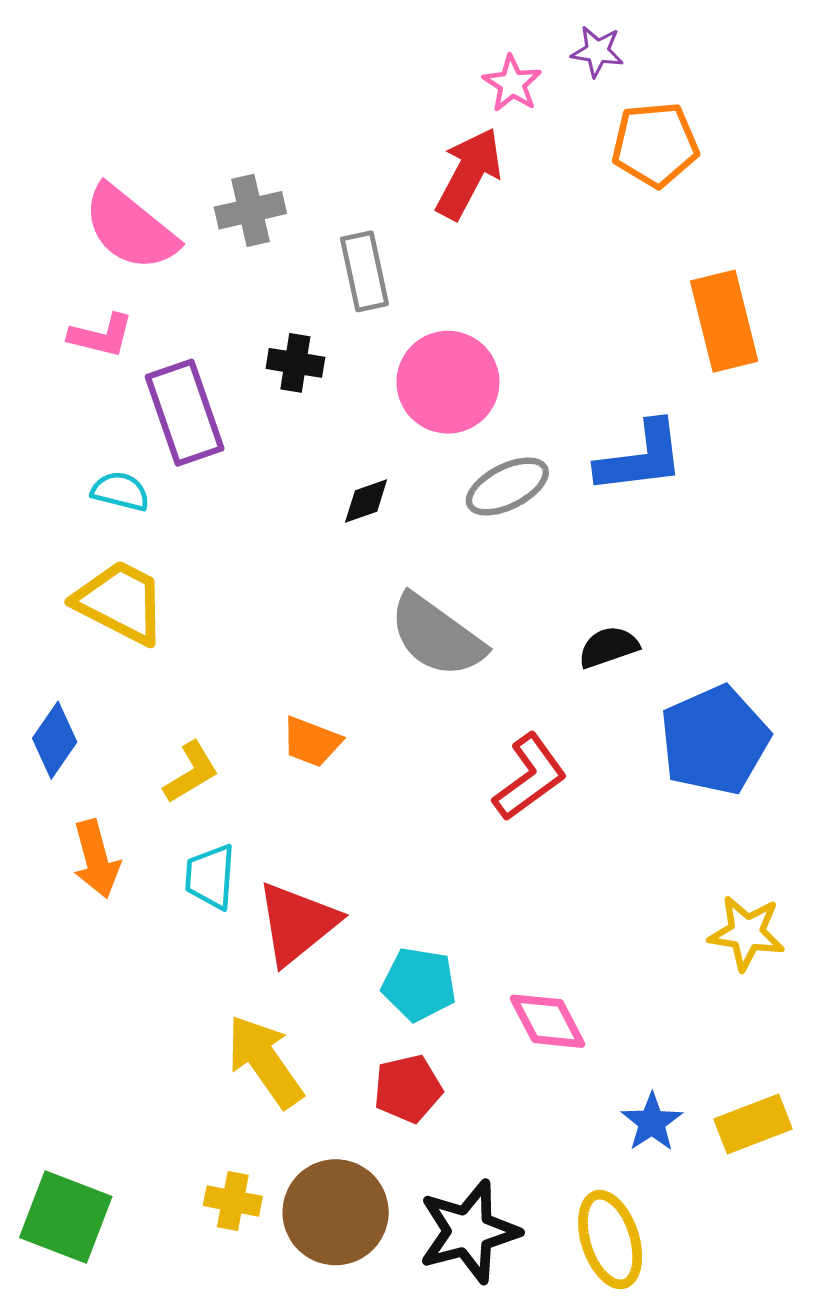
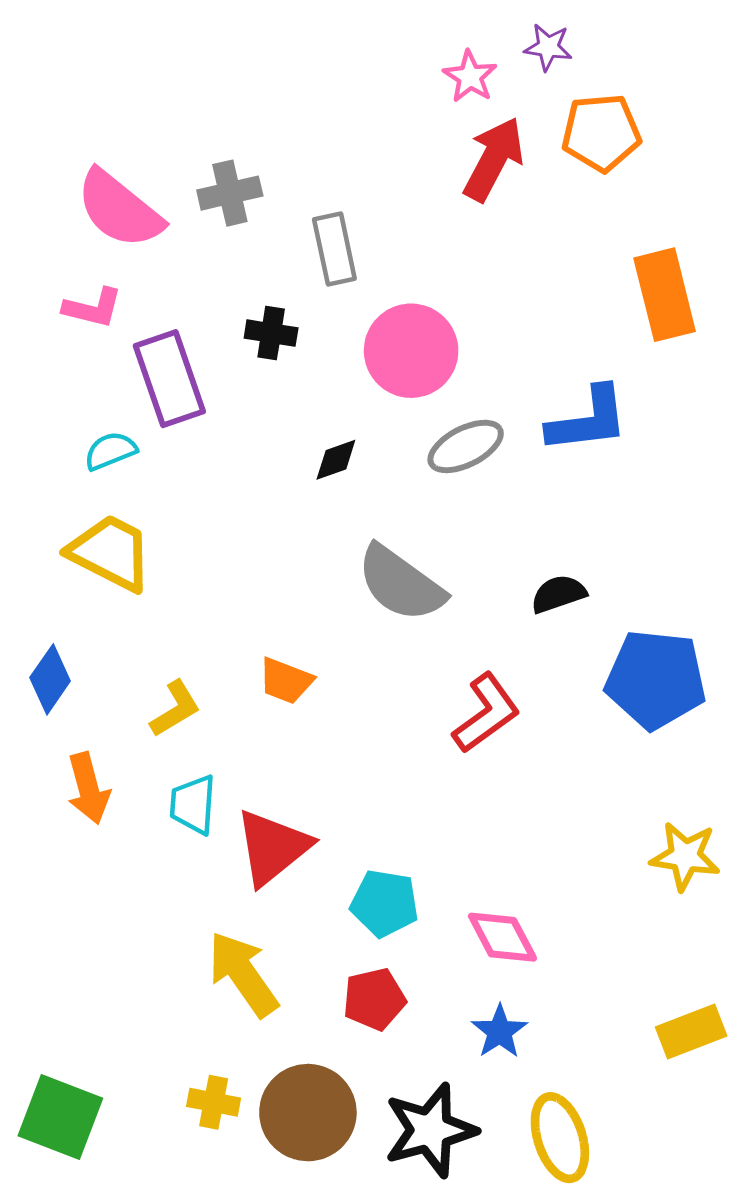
red arrow: (469, 173) -> (494, 159), moved
cyan semicircle: (120, 491) -> (110, 451), turned -36
blue pentagon: (714, 740) -> (656, 679), turned 30
blue star: (652, 1122) -> (499, 1032), moved

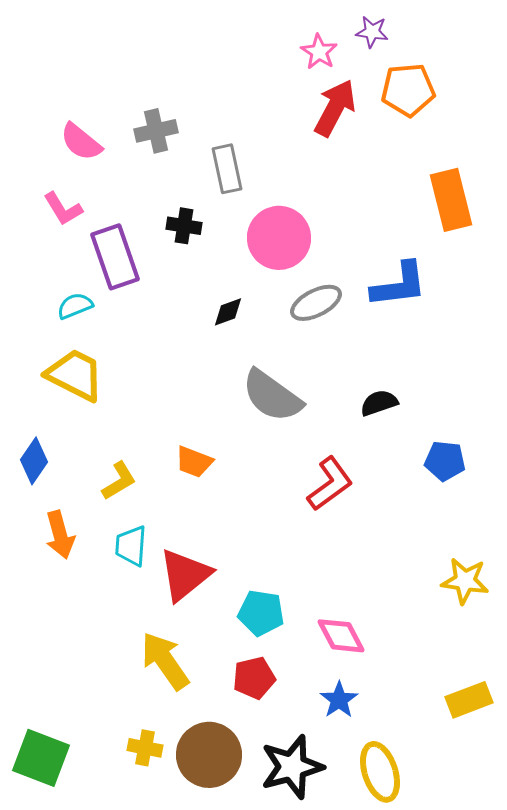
pink semicircle: (119, 209) -> (81, 142), size x0.7
pink L-shape: (93, 308) -> (63, 209), turned 45
blue pentagon: (656, 679) -> (445, 461), size x0.6

